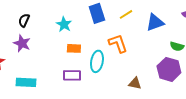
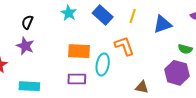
blue rectangle: (97, 13) -> (103, 15), turned -30
yellow line: (126, 14) -> (133, 16), turned -40
cyan star: (64, 24) -> (69, 13), moved
orange rectangle: (74, 48) -> (79, 51), size x1.5

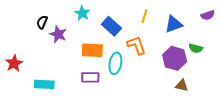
blue rectangle: (103, 15) -> (111, 26), moved
purple star: (25, 46) -> (58, 34), moved
purple hexagon: (177, 73) -> (175, 58), moved
brown triangle: (142, 87) -> (182, 85), moved

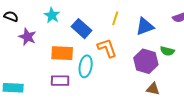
black semicircle: (42, 22) -> (11, 16), moved, turned 88

